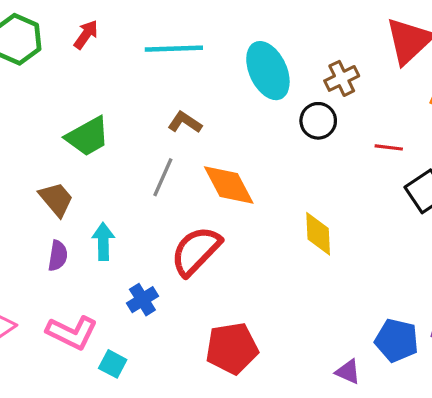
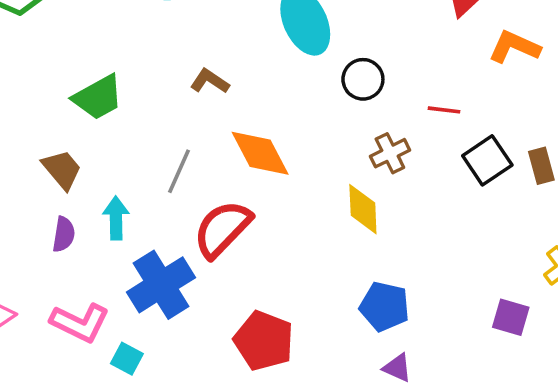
brown cross: (342, 78) -> (390, 153), moved
gray line: (163, 177) -> (179, 171), moved
blue cross: (142, 300) -> (161, 285), size x1.8
blue pentagon: (397, 340) -> (385, 306), moved
red pentagon: (232, 348) -> (264, 341), turned 30

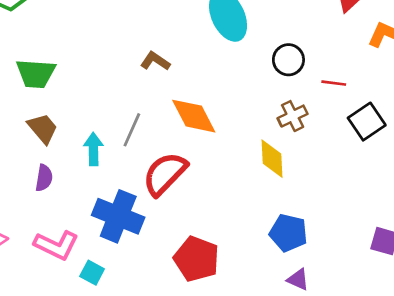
black circle: (363, 79) -> (288, 60), moved
green trapezoid: (98, 97) -> (36, 73), moved, turned 33
cyan arrow: (116, 218) -> (93, 149), moved
blue cross: (161, 285) -> (118, 216), turned -36

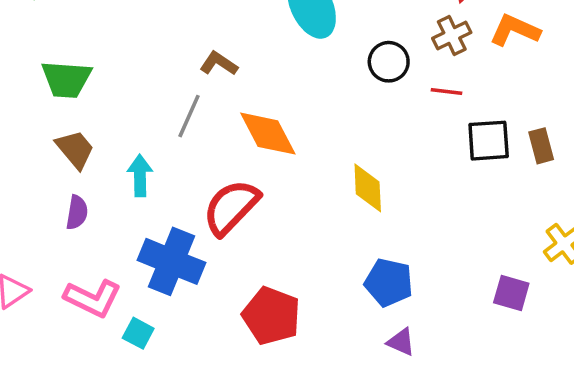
brown cross: (293, 116) -> (452, 35), moved
black square: (367, 122) -> (489, 141), turned 30
gray line: (132, 130) -> (189, 116), moved

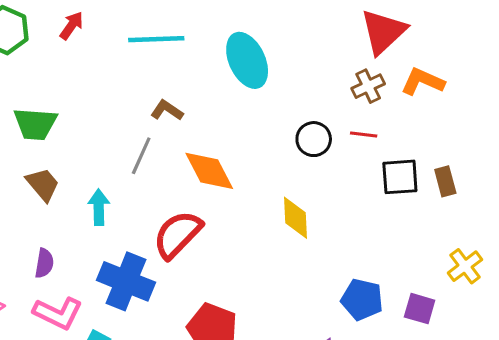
black circle: (389, 62) -> (314, 139), moved
purple semicircle: (77, 212) -> (44, 263), moved
blue pentagon: (389, 282) -> (362, 299), moved

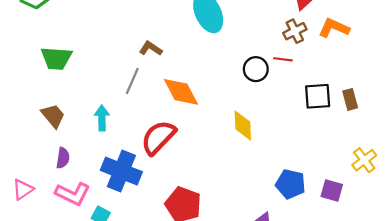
red line: (364, 135) -> (283, 59), moved
brown trapezoid: (43, 184) -> (53, 116), moved

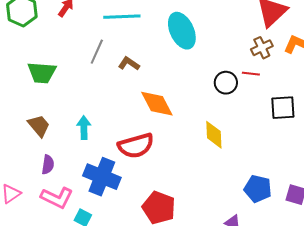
gray line: (132, 81) -> (97, 52), moved
red semicircle: (158, 137) -> (136, 146), turned -150

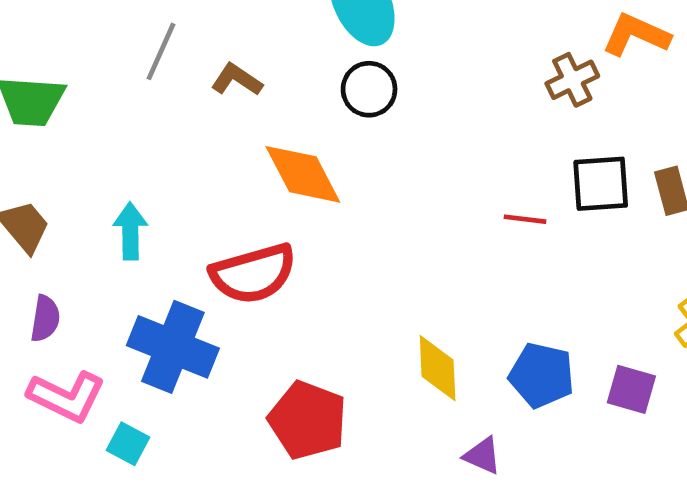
brown cross: (262, 48) -> (572, 80), moved
red line: (251, 74) -> (525, 219), moved
black circle: (226, 83) -> (369, 89), moved
yellow diamond: (214, 135) -> (438, 368), moved

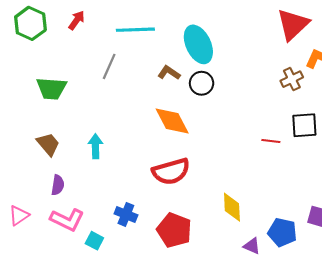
brown L-shape: (237, 80) -> (169, 73), moved
red semicircle: (253, 274) -> (171, 171), moved
blue cross: (173, 347) -> (126, 214), moved, size x0.6
blue pentagon: (542, 375) -> (282, 232), moved

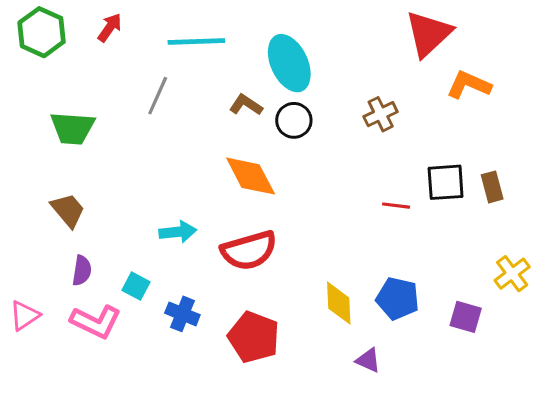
brown cross: (292, 79) -> (381, 114), moved
cyan arrow: (95, 146) -> (178, 232), moved, turned 85
blue pentagon: (282, 232) -> (398, 298), moved
cyan square: (94, 241) -> (136, 286), moved

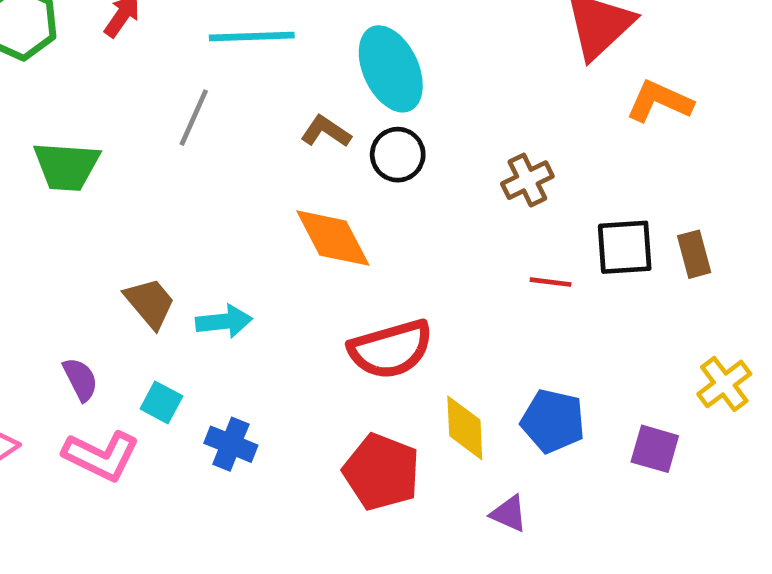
brown cross: (381, 114) -> (527, 180), moved
brown trapezoid: (68, 210) -> (150, 303), moved
red semicircle: (249, 250) -> (391, 349), moved
purple semicircle: (82, 271) -> (80, 379), turned -36
red pentagon: (254, 337) -> (381, 472), moved

